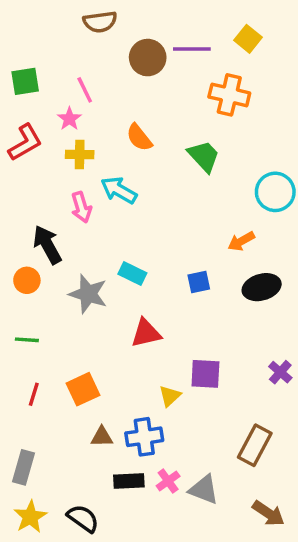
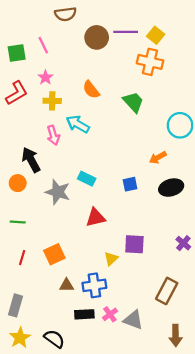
yellow square: (248, 39) -> (156, 35), moved
pink line: (85, 90) -> (43, 45), moved
brown arrow: (268, 513) -> (176, 335), turned 55

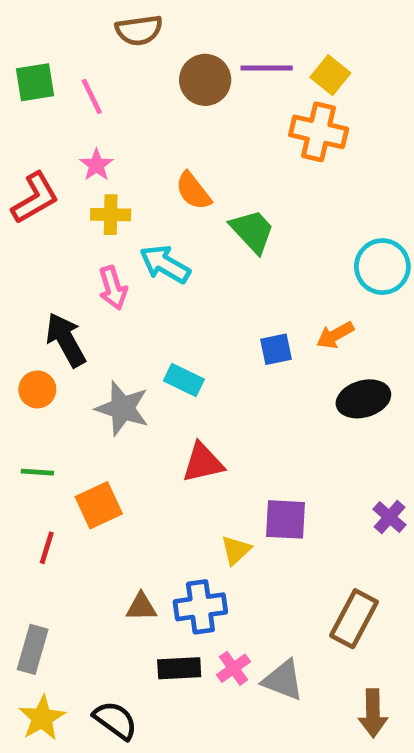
green square: (17, 53) -> (35, 82), moved
green trapezoid: (133, 102) -> (252, 231), moved
blue square: (130, 184) -> (276, 349), moved
orange square: (54, 254) -> (99, 505), moved

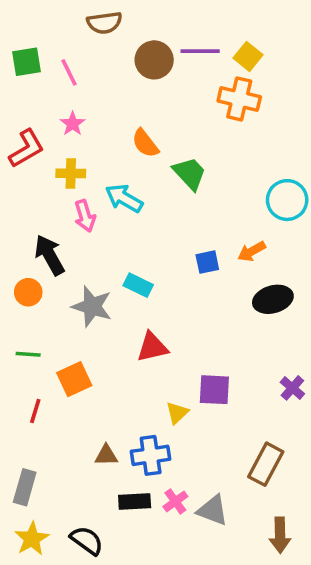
yellow cross: (111, 215) -> (71, 173), moved

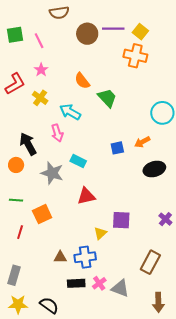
yellow cross: (71, 173) -> (40, 98), turned 35
pink arrow: (85, 216) -> (57, 133), moved
yellow star: (32, 539) -> (18, 304), turned 30

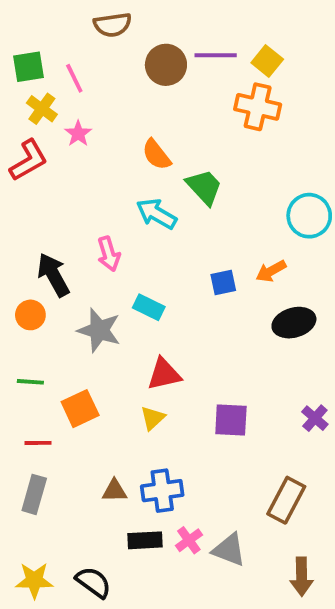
yellow cross: (40, 98) -> (42, 109), moved
cyan arrow: (70, 112) -> (156, 214), moved
red line: (20, 232) -> (38, 443), turned 72
yellow triangle: (100, 233) -> (153, 418), moved
gray rectangle: (14, 275) -> (34, 494), moved

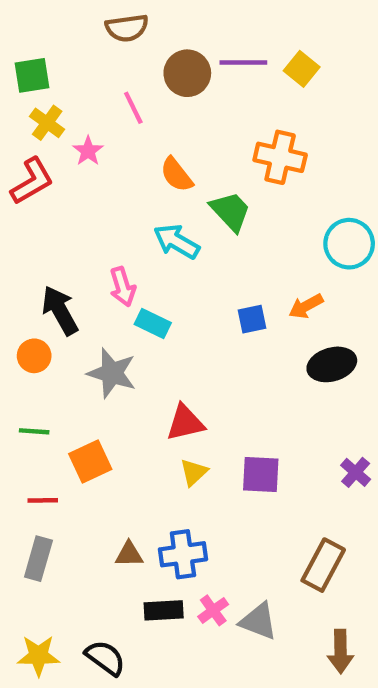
pink line: (74, 78) -> (133, 108), moved
orange cross: (258, 107) -> (280, 157), moved
cyan rectangle: (149, 307) -> (153, 323), moved
yellow triangle: (153, 418) -> (194, 472), moved

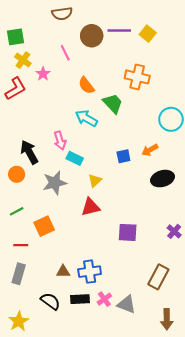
gray star: (112, 373) -> (55, 183), turned -30
green line: (34, 431) -> (17, 211), turned -32
yellow triangle: (194, 472) -> (95, 181), moved
yellow star: (38, 656) -> (19, 321), turned -30
black semicircle: (105, 658) -> (50, 301), moved

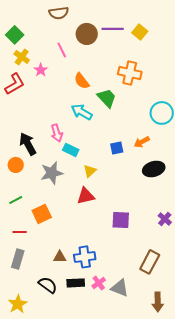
green square: (16, 37) -> (15, 35), turned -36

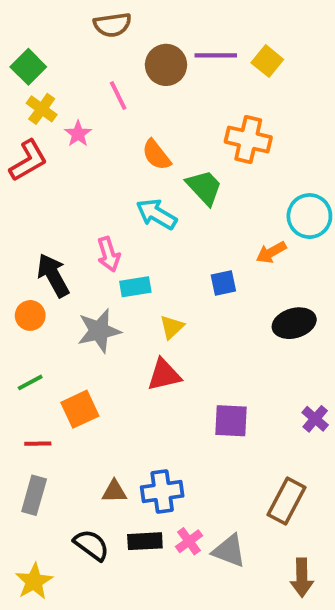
orange arrow: (142, 142) -> (271, 252), moved
cyan rectangle: (71, 150) -> (135, 287), turned -35

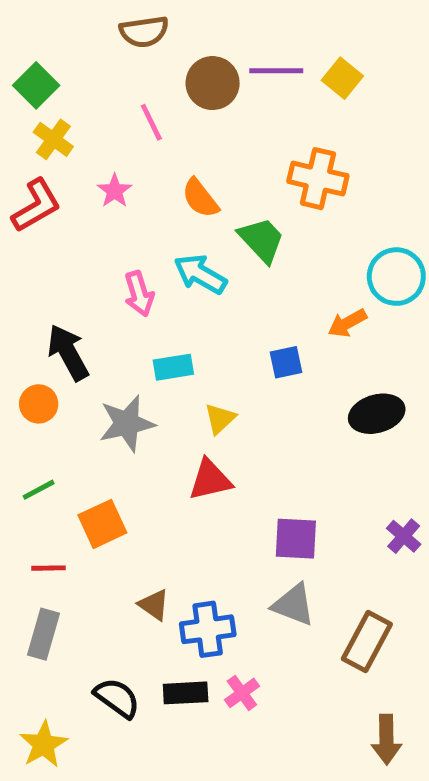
pink star: (78, 134) -> (115, 191), moved
pink arrow: (109, 254) -> (139, 294), moved
brown triangle: (114, 491) -> (154, 605), moved, turned 36
gray triangle: (229, 551) -> (293, 605), moved

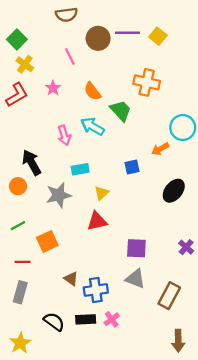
black ellipse: (377, 414) -> (174, 191), turned -35

